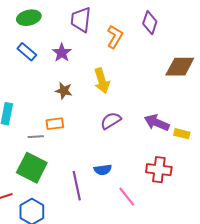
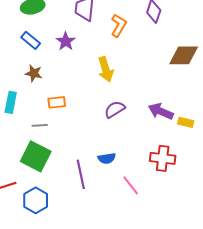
brown star: (64, 91) -> (34, 73), moved
orange rectangle: (55, 124) -> (57, 102), moved

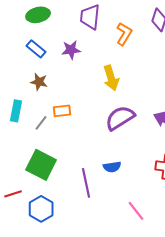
purple star: (66, 41) -> (71, 50), turned 30
purple semicircle: (115, 109) -> (120, 118), size x1.4
gray line: (40, 125) -> (41, 123), moved, turned -49
pink line: (131, 185) -> (136, 211), moved

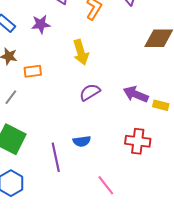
orange rectangle: (62, 111) -> (33, 71), moved
purple semicircle: (120, 118) -> (90, 92), size x0.7

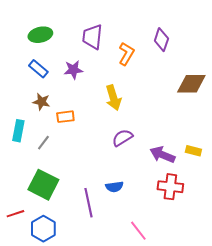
purple arrow: (136, 94) -> (162, 155), moved

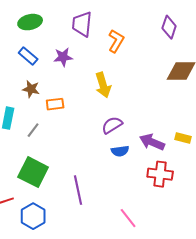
purple diamond: (161, 40) -> (169, 27), moved
blue semicircle: (114, 187) -> (120, 151), moved

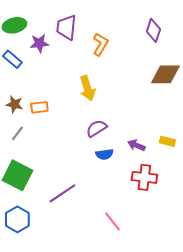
purple star: (63, 57) -> (39, 43), moved
brown star: (31, 89) -> (14, 104), moved
purple arrow: (152, 142) -> (136, 145), size x0.7
purple line: (78, 190) -> (62, 193), turned 68

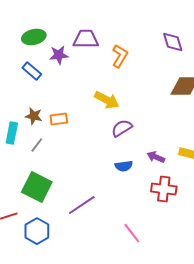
purple trapezoid: (66, 27) -> (86, 39), turned 84
purple diamond: (153, 30) -> (173, 42), turned -35
yellow arrow: (87, 88) -> (107, 100), turned -45
purple semicircle: (96, 128) -> (122, 128), moved

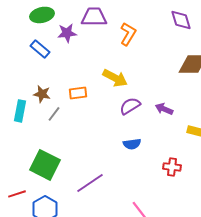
orange rectangle: (59, 119) -> (78, 93), moved
gray line: (37, 145) -> (54, 114), moved
purple arrow: (156, 157) -> (164, 109), moved
red cross: (164, 189) -> (172, 167), size x0.7

